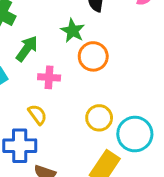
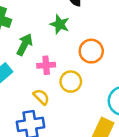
orange circle: (93, 56) -> (91, 51), moved
yellow circle: (99, 118) -> (71, 82), moved

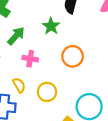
yellow circle: (71, 82) -> (47, 92), moved

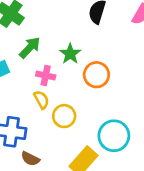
green star: (51, 26) -> (70, 54), moved
yellow semicircle: (19, 85) -> (41, 100), moved

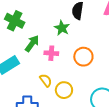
green star: (70, 54) -> (62, 28), moved
pink cross: (46, 76) -> (51, 53), moved

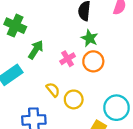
green star: (62, 28) -> (90, 38), moved
pink cross: (51, 53) -> (68, 59), moved, turned -32

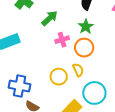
green arrow: (36, 50) -> (50, 18), moved
yellow semicircle: (53, 90) -> (78, 70), moved

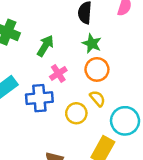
pink cross: (62, 40) -> (58, 73), moved
blue cross: (20, 86) -> (39, 98), moved

